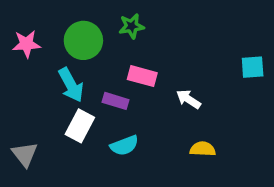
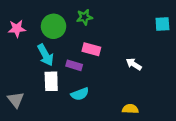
cyan square: (253, 67) -> (162, 24), moved
white arrow: (188, 99) -> (134, 64), moved
white rectangle: (80, 126) -> (51, 81), turned -30
yellow semicircle: (203, 149) -> (130, 109), moved

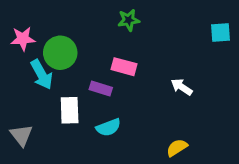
green star: (84, 17) -> (129, 20), moved
green circle: (53, 26) -> (60, 53), moved
cyan arrow: (45, 55) -> (42, 75), moved
yellow semicircle: (130, 109) -> (177, 148), turned -35

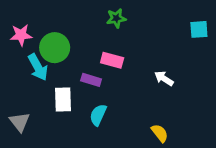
cyan semicircle: (108, 127) -> (98, 115), turned 135
yellow semicircle: (177, 148) -> (160, 133), turned 84

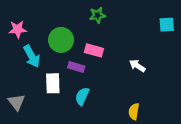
green circle: (55, 48) -> (61, 40), moved
yellow semicircle: (160, 133) -> (134, 112), turned -133

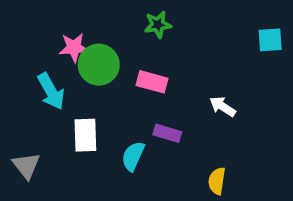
pink star: (18, 29) -> (74, 47), moved
purple rectangle: (76, 67) -> (167, 133), moved

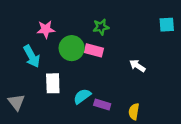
green star: (158, 25) -> (101, 27), moved
green circle: (99, 65) -> (72, 48), moved
purple rectangle: (167, 133) -> (102, 105), moved
cyan semicircle: (133, 156) -> (82, 96), turned 30

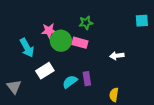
pink star: (46, 29) -> (49, 31), moved
white arrow: (137, 66) -> (117, 56), turned -40
white rectangle: (53, 83) -> (45, 71), turned 60
purple rectangle: (102, 105) -> (87, 79), moved, turned 64

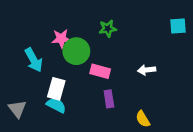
pink rectangle: (80, 43) -> (100, 71), moved
white rectangle: (45, 71) -> (56, 89), turned -42
cyan semicircle: (70, 82) -> (56, 105), moved, turned 63
yellow semicircle: (114, 95) -> (143, 119), turned -40

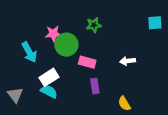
white rectangle: (56, 89) -> (49, 77), turned 42

